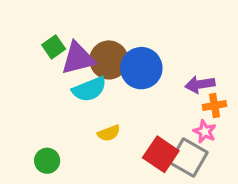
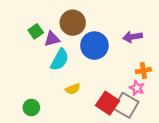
purple triangle: (78, 58) -> (52, 39), size x0.7
brown circle: (109, 60) -> (73, 23), moved
purple arrow: (200, 84) -> (133, 37), moved
cyan semicircle: (89, 89) -> (60, 60), turned -40

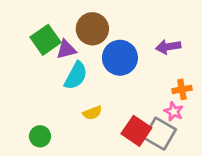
green square: (36, 31) -> (45, 40), size x1.5

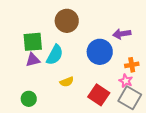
green square: (45, 40) -> (33, 42), moved, turned 30
purple triangle: (66, 49) -> (33, 60), moved
blue circle: (120, 58) -> (100, 52), moved
gray square: (160, 134) -> (130, 98), moved

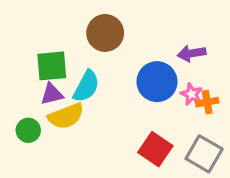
pink star: (126, 81) -> (192, 94), moved
yellow semicircle: (67, 82) -> (66, 116), moved, size x1.6
green circle: (29, 99) -> (28, 130), moved

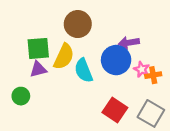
purple arrow: (192, 53) -> (129, 43), moved
cyan semicircle: (86, 86) -> (84, 70), moved, turned 130
yellow semicircle: (66, 116) -> (64, 57), moved, turned -44

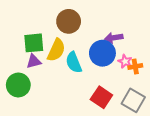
green circle: (21, 96) -> (18, 85), size x1.5

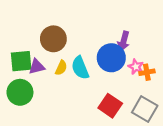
brown circle: (69, 21) -> (53, 39), moved
purple arrow: (114, 38) -> (124, 41), turned -66
green square: (34, 43) -> (21, 61), moved
yellow semicircle: (56, 50) -> (61, 68), moved, size x0.6

